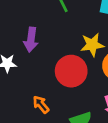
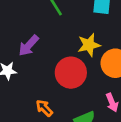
purple arrow: (31, 40) -> (29, 46), turned 40

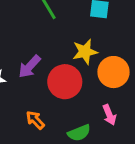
purple arrow: (29, 46) -> (29, 66), moved

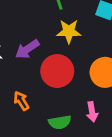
yellow star: (85, 52) -> (69, 31), moved

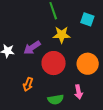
orange arrow: (21, 101) -> (28, 84), turned -128

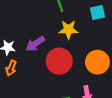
cyan square: (87, 19) -> (97, 13), turned -32
orange arrow: (28, 84) -> (11, 68), moved

